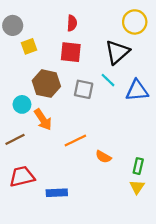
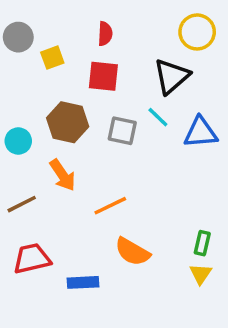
yellow square: (29, 46) -> (52, 58), moved
cyan circle: (22, 104) -> (18, 141), moved
orange semicircle: (103, 157) -> (132, 252), moved, size x1.5

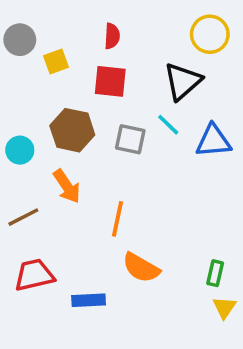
orange line: (110, 206) -> (118, 219), turned -52
green rectangle: (202, 243) -> (215, 273), moved
yellow triangle: (201, 274) -> (224, 308), moved

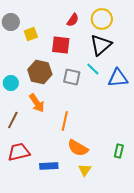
yellow circle: (210, 34) -> (102, 19), moved
red semicircle: (112, 36) -> (73, 20), moved, turned 32
brown line: (23, 217) -> (13, 120), turned -36
yellow triangle: (224, 308) -> (85, 170), moved

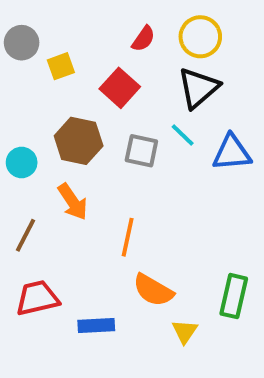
red square: (61, 45) -> (120, 88), turned 36
green rectangle: (119, 151) -> (234, 296), size x1.5
yellow triangle: (85, 170) -> (185, 331), moved

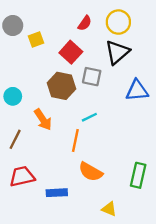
cyan line: (183, 135) -> (89, 117), moved, turned -70
brown hexagon: (79, 141) -> (62, 86), moved
gray square: (141, 151) -> (92, 77), moved
yellow triangle: (185, 331) -> (109, 209), moved, turned -42

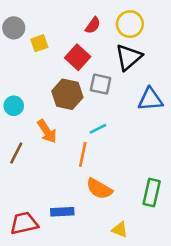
red trapezoid: (22, 176) -> (24, 223), moved

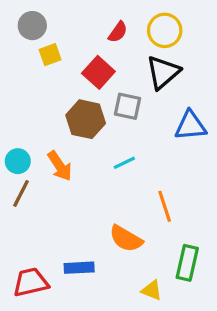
gray circle: (14, 28) -> (32, 26), moved
cyan circle: (14, 106) -> (18, 161), moved
orange line: (83, 154) -> (165, 206), moved, turned -30
green rectangle: (152, 193) -> (187, 263), moved

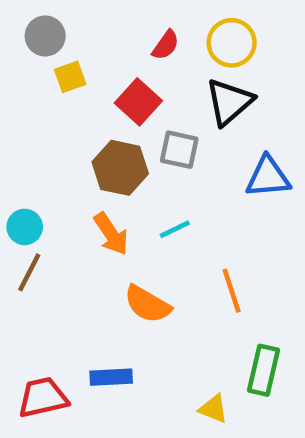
orange arrow: (60, 166) -> (111, 234), moved
orange semicircle: (126, 239) -> (147, 304), moved

